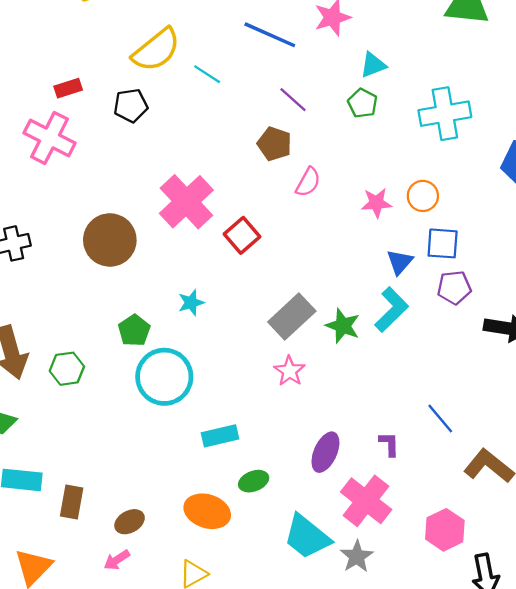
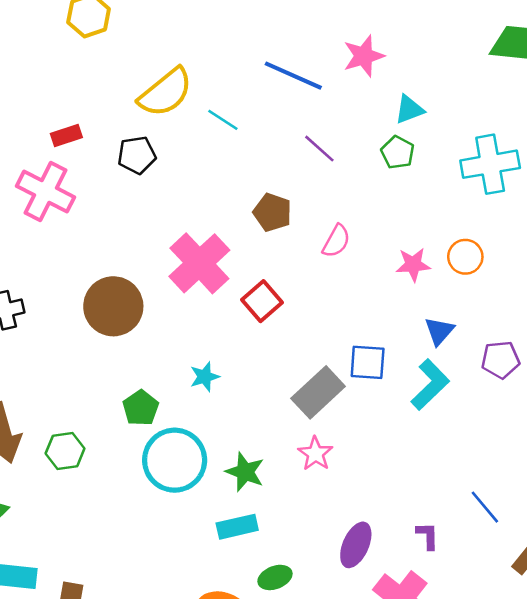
brown pentagon: (274, 144) -> (272, 212), moved
blue square: (443, 243) -> (368, 362), moved
green star: (343, 326) -> (245, 472), moved

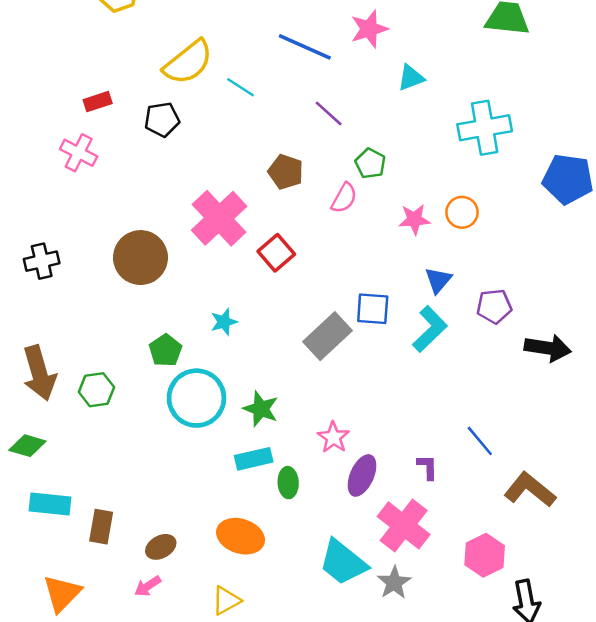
green pentagon: (398, 152) -> (370, 163), moved
pink cross: (46, 192) -> (79, 153), size x0.7
pink star: (315, 454) -> (333, 437), moved
green ellipse: (275, 577) -> (288, 483), moved, turned -72

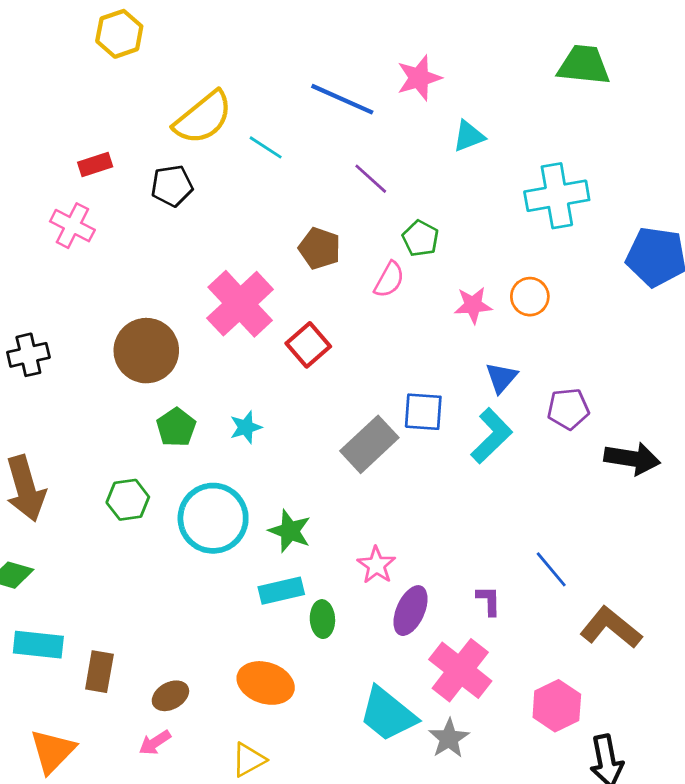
green pentagon: (166, 350) -> (176, 427), moved
green hexagon: (96, 390) -> (128, 500), moved

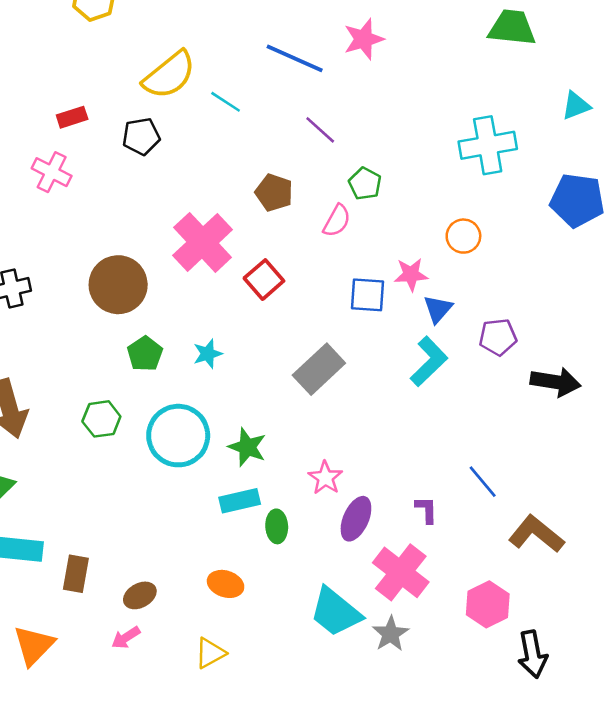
cyan triangle: (469, 136) -> (576, 106), moved
pink star: (473, 305) -> (411, 274), moved
blue square: (423, 412) -> (368, 295), moved
orange ellipse: (266, 683) -> (226, 584), size x0.7

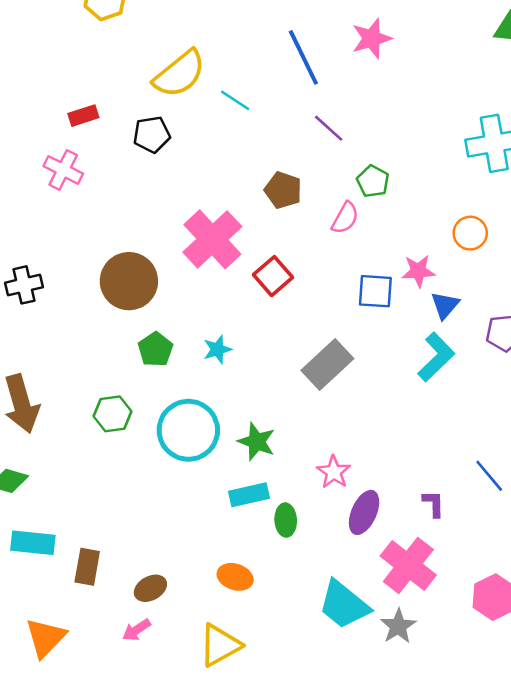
blue line: (295, 58) -> (303, 57), turned 40
yellow triangle: (210, 653) -> (220, 645), size x1.4

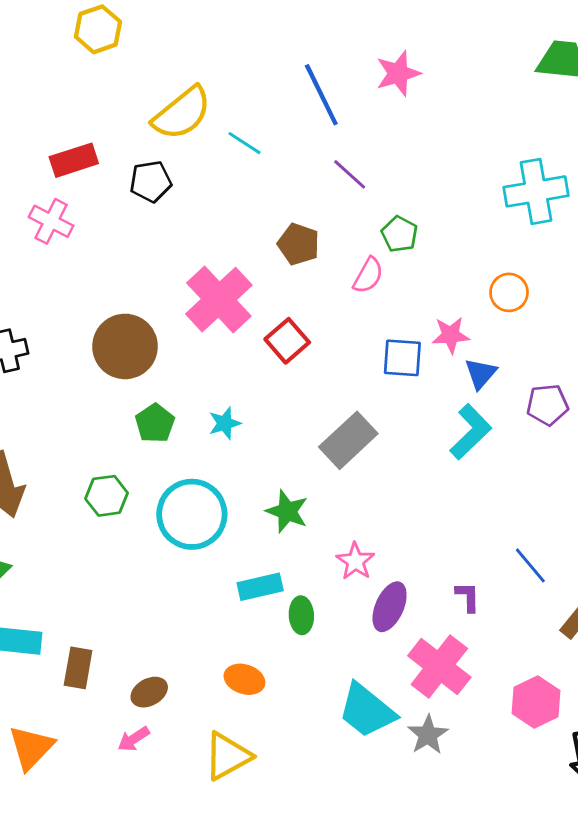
red rectangle: (83, 116) -> (74, 160), size x1.4
green star: (257, 442) -> (287, 511), moved

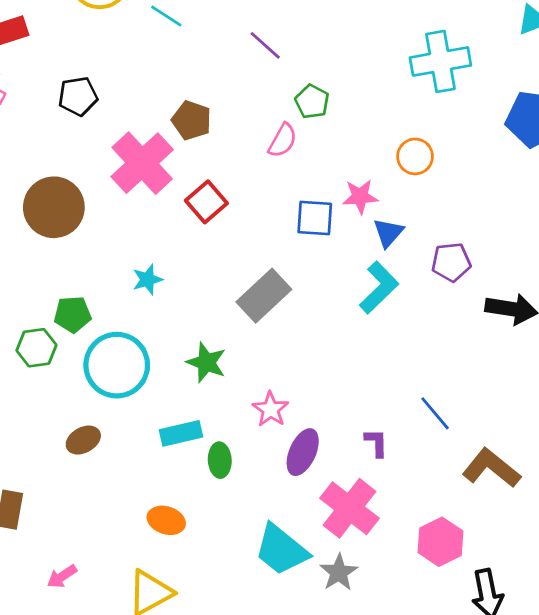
black pentagon: (151, 181) -> (78, 96), moved
brown pentagon: (299, 244) -> (192, 120), moved
green pentagon: (155, 423) -> (73, 314), moved, turned 30
brown ellipse: (149, 692) -> (83, 440), moved

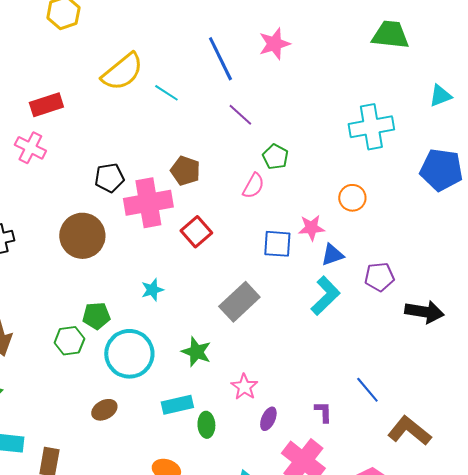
black pentagon: (78, 96) -> (109, 178), moved
pink cross: (142, 163) -> (148, 203), turned 33
blue triangle: (388, 233) -> (332, 255), turned 30
purple ellipse: (303, 452) -> (268, 419), size x0.7

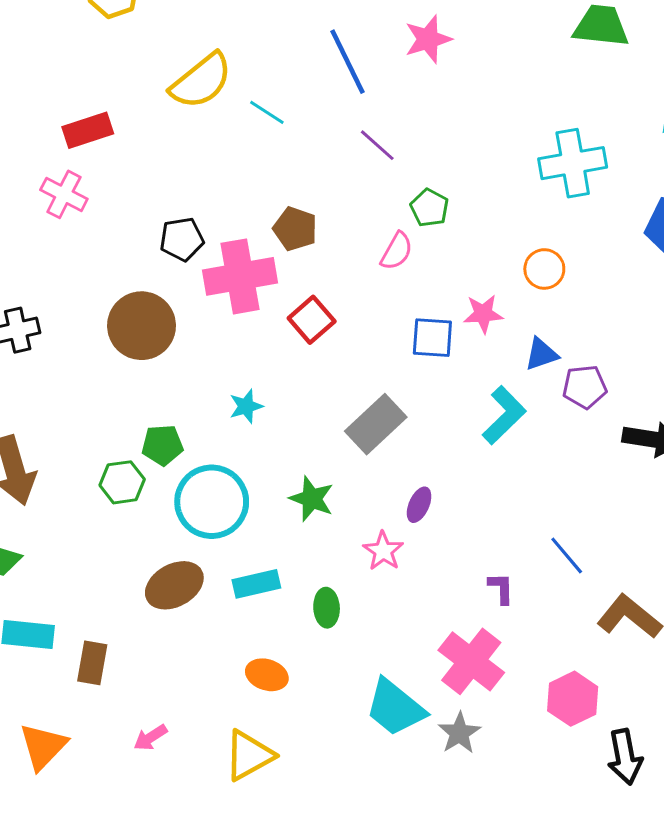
blue triangle: (332, 255) -> (541, 354), moved
cyan rectangle: (177, 405) -> (256, 584), moved
brown ellipse: (104, 410) -> (174, 585), size x1.5
purple ellipse: (268, 419) -> (419, 505), moved

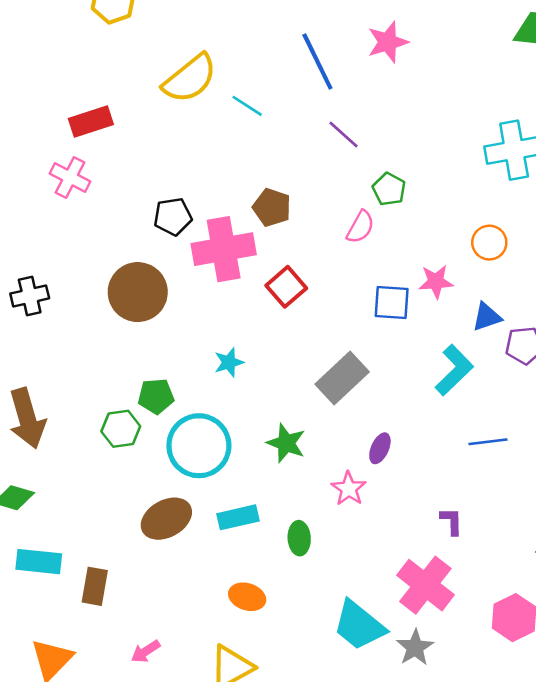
blue line: (567, 555) -> (488, 442), moved, turned -57

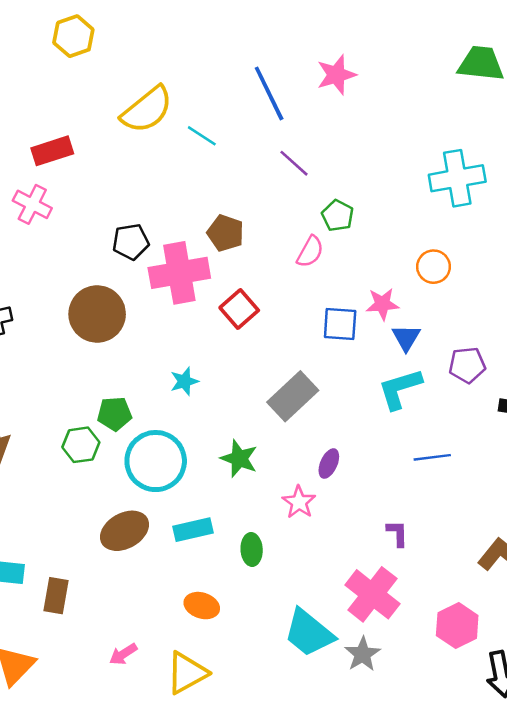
blue triangle: (487, 317) -> (406, 338), moved, turned -40
cyan L-shape: (454, 370) -> (400, 389), turned -153
pink arrow: (146, 651) -> (123, 654), moved

